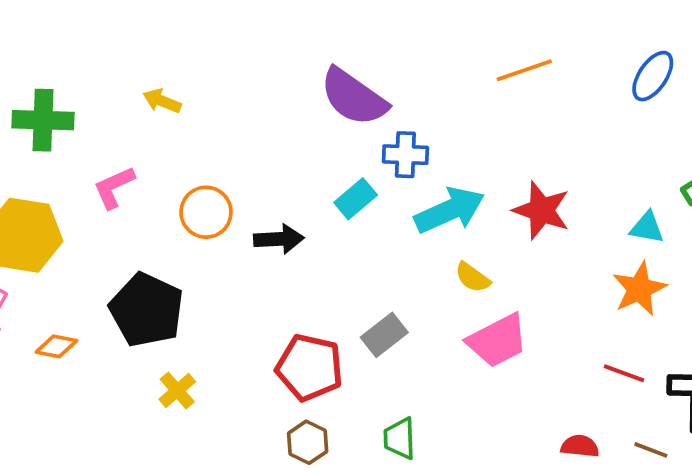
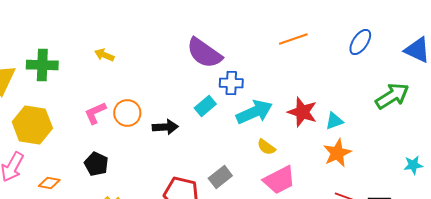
pink L-shape: (114, 187) -> (95, 113), moved
cyan triangle: (647, 228) -> (334, 121), moved, turned -30
orange star: (639, 289) -> (337, 153), moved
black pentagon: (147, 310) -> (96, 164), size x0.6

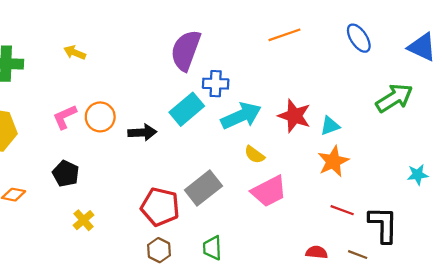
blue ellipse: (360, 42) -> (359, 38), turned -68
purple semicircle: (204, 53) -> (186, 50), turned 75
cyan rectangle: (205, 106) -> (187, 109), size x1.4
gray rectangle: (220, 177) -> (203, 188), size x1.4

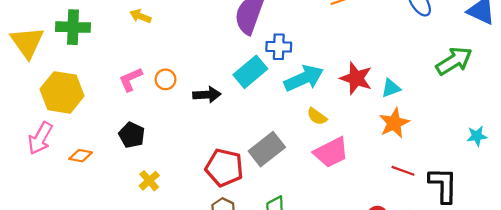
orange circle: (100, 117) -> (166, 79), size x0.7

